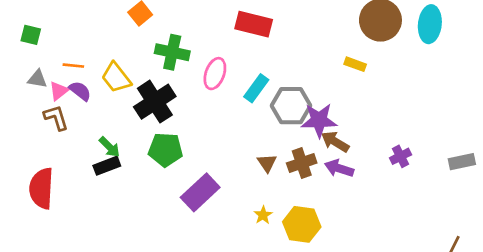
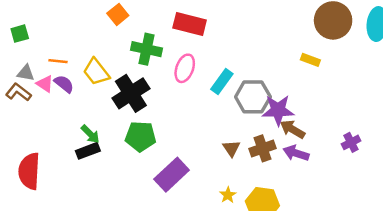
red rectangle: (254, 24) -> (190, 24), moved
green square: (31, 35) -> (20, 34), turned -30
pink triangle: (59, 91) -> (45, 84), turned -48
brown L-shape: (56, 118) -> (18, 92), moved, turned -35

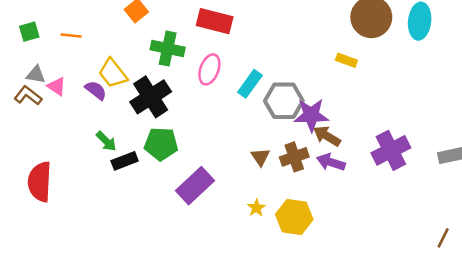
orange line: (58, 61) -> (71, 35), moved
purple semicircle: (64, 84) -> (96, 90), moved
purple cross: (351, 142) -> (391, 150), size x1.8
black rectangle: (88, 151) -> (125, 161), moved

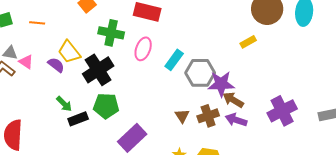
yellow rectangle: (346, 60) -> (248, 42), turned -49

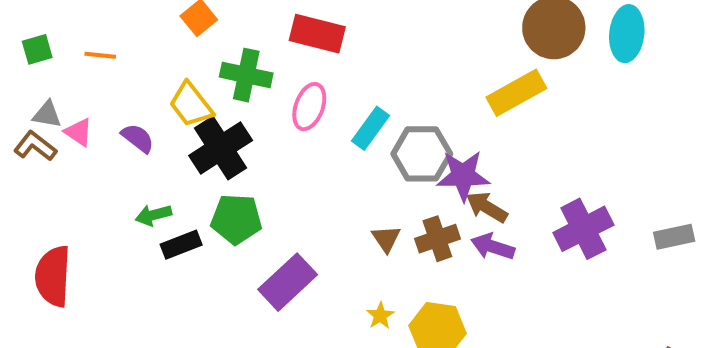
yellow rectangle: (248, 42) -> (516, 93), size x1.8
yellow trapezoid: (69, 52) -> (191, 105), moved
green arrow: (64, 104) -> (154, 215), turned 120

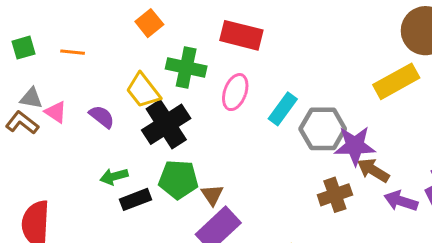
brown triangle: (386, 239) -> (212, 195), moved
purple arrow: (493, 247) -> (401, 201), moved

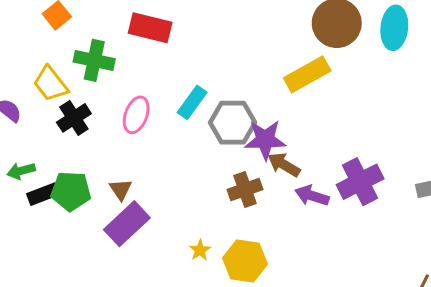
pink ellipse: (235, 92) -> (136, 115), moved
black cross: (166, 124) -> (74, 118), size x0.7
green pentagon: (178, 179) -> (71, 191), moved

